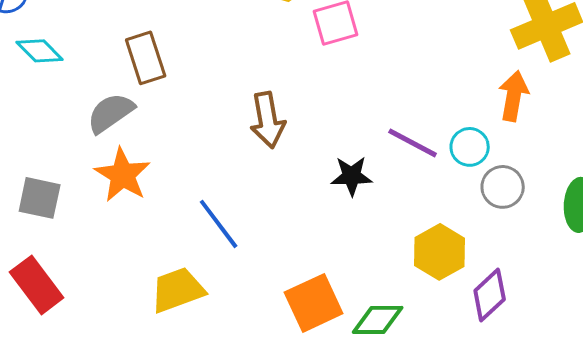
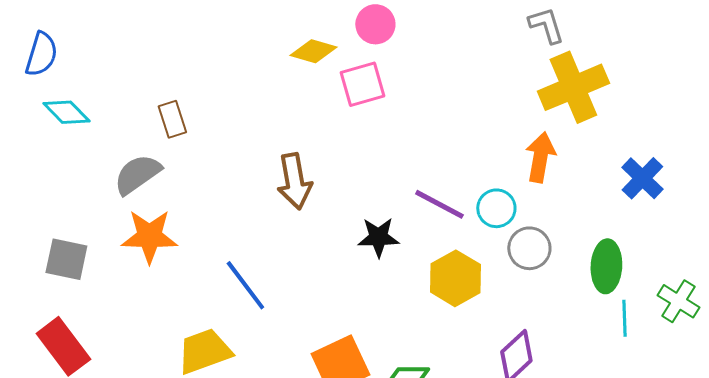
brown rectangle: (146, 58) -> (172, 119), size x0.7
orange star: (123, 175) -> (149, 236), turned -30
yellow hexagon: (440, 252) -> (455, 278), moved

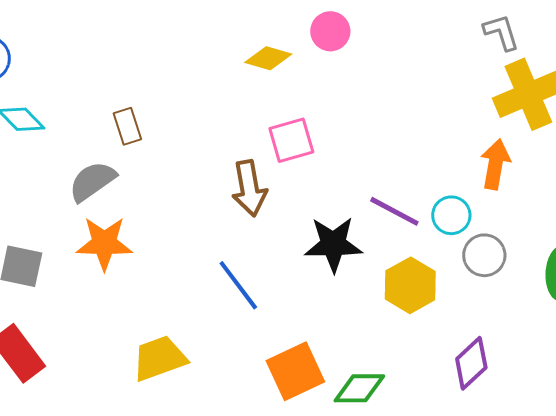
pink square: (362, 84) -> (291, 140), moved
black star: (378, 237) -> (333, 244), size x1.4
blue line: (245, 285) -> (238, 285), moved

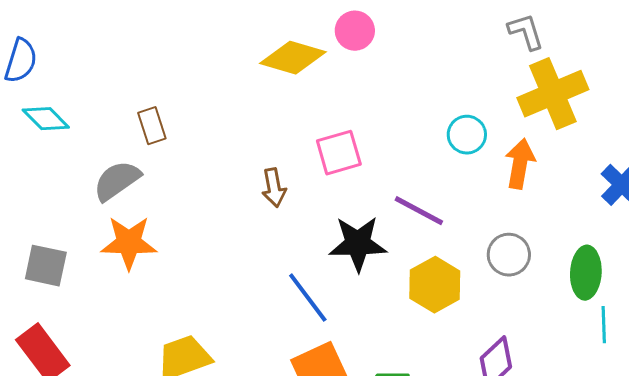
yellow diamond: (268, 58) -> (293, 58), size x1.4
pink square: (291, 140) -> (339, 153), moved
brown arrow: (249, 188) -> (274, 188), size x0.7
cyan circle: (451, 215) -> (467, 135), moved
blue line: (238, 285) -> (308, 298), moved

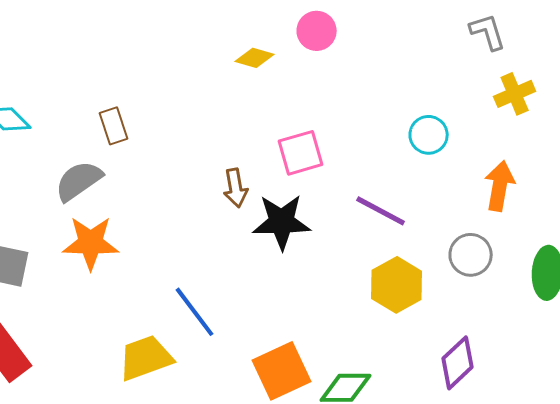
yellow diamond: (293, 58) -> (255, 58), size x0.6
yellow cross: (553, 94) -> (515, 94), size x0.6
orange arrow: (520, 164) -> (500, 186), moved
black star: (358, 244) -> (282, 222), moved
blue line: (308, 298) -> (195, 312), moved

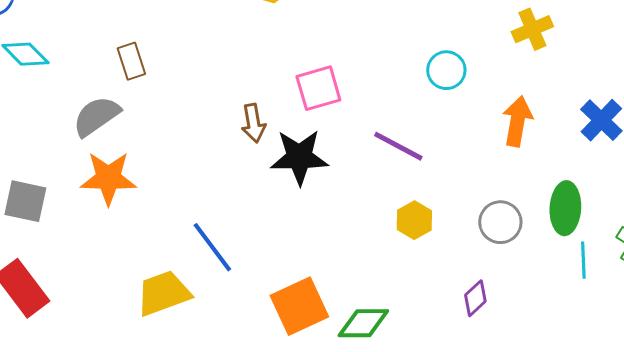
gray circle: (471, 255) -> (500, 222), moved
yellow hexagon: (397, 285) -> (414, 220), size x0.7
purple diamond: (458, 363) -> (475, 298), size x0.7

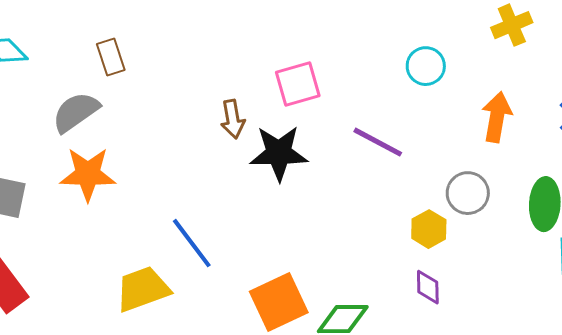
yellow hexagon: (414, 220) -> (429, 229), moved
gray circle: (500, 222) -> (468, 193), moved
purple diamond: (475, 298) -> (428, 287), moved, turned -48

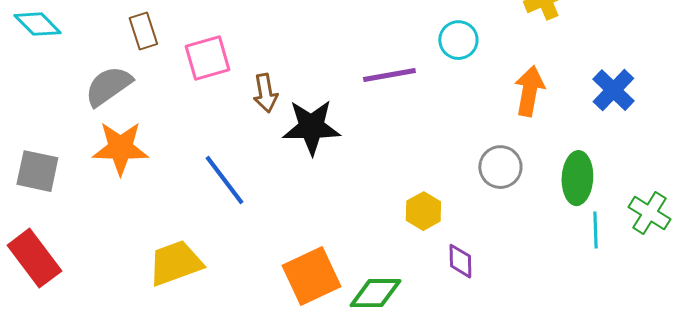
pink square: (298, 84) -> (207, 58), moved
purple line: (378, 142) -> (389, 75), moved, turned -38
yellow hexagon: (429, 229) -> (423, 211), moved
blue line: (192, 243) -> (224, 180), moved

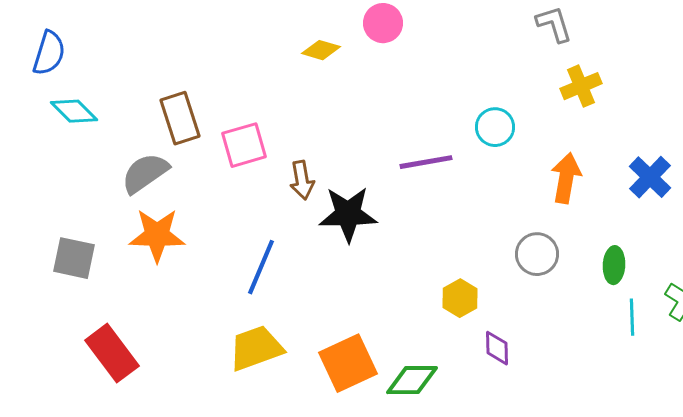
brown rectangle: (143, 31) -> (180, 118), size x1.4
green ellipse: (577, 178) -> (614, 265), size x0.7
blue line: (224, 180) -> (261, 267), turned 60
red rectangle: (34, 258) -> (112, 353), moved
yellow trapezoid: (175, 263) -> (256, 348), moved

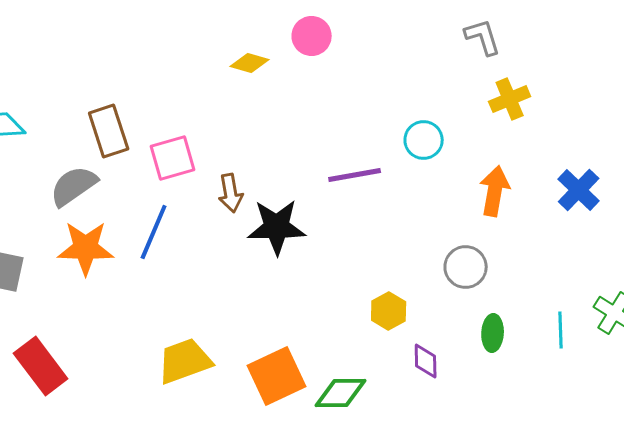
green ellipse: (614, 265) -> (493, 333), moved
blue line: (261, 267) -> (154, 232), moved

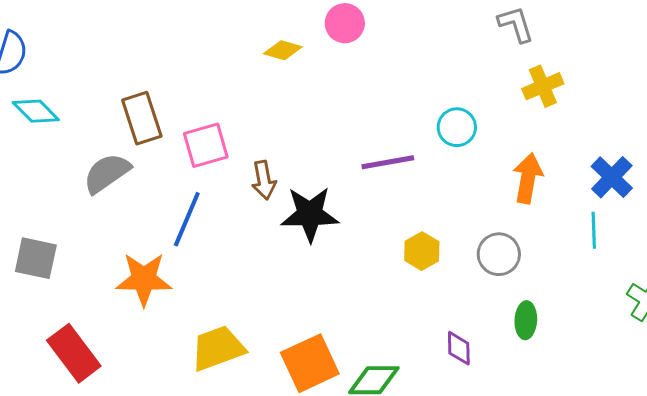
orange star: (86, 248) -> (144, 279), moved
yellow hexagon: (389, 311) -> (422, 251), moved
cyan line: (561, 330) -> (594, 230), moved

